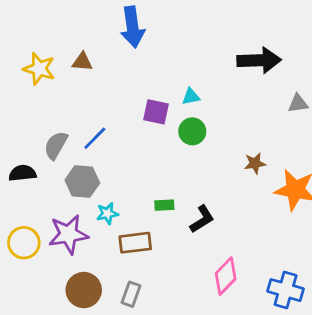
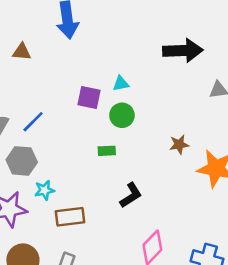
green rectangle: (164, 205) -> (107, 151), moved

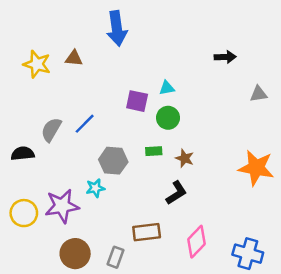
black arrow: (183, 51) -> (225, 57), size x0.6
brown star: (179, 144) -> (185, 158), moved, turned 30
gray hexagon: (22, 161) -> (113, 161), moved
brown rectangle: (70, 217) -> (147, 232), moved

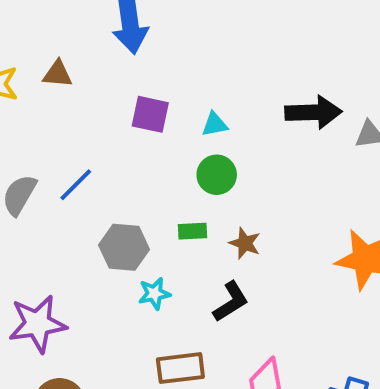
black arrow: (225, 57) -> (313, 112), moved, size x1.5
purple square: (137, 101) -> (150, 114), moved
cyan star: (95, 188) -> (154, 294), moved

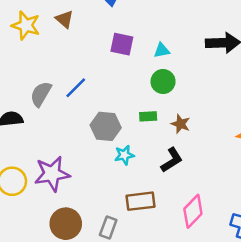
brown triangle: (58, 74) -> (64, 19), turned 36

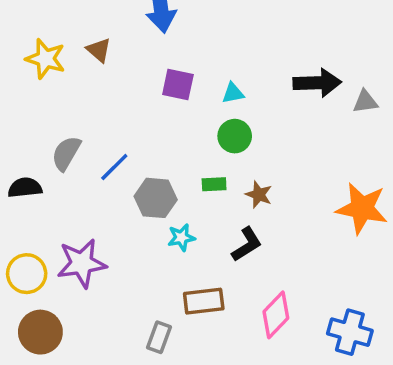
blue line: (76, 88) -> (114, 167), moved
brown circle: (66, 224) -> (40, 332), moved

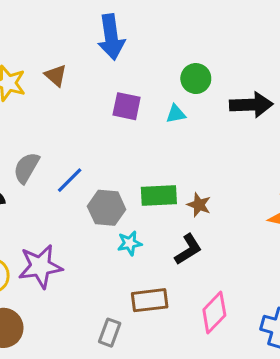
green circle: (235, 136) -> (196, 79), moved
green rectangle: (214, 184) -> (159, 196), size x1.6

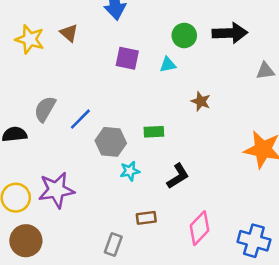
black arrow: (251, 105) -> (230, 33), moved
green rectangle: (159, 196) -> (154, 132), size x0.7
brown star: (199, 205) -> (201, 101), moved
brown rectangle: (150, 300) -> (146, 218), size x0.7

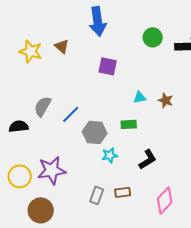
green circle: (184, 35) -> (153, 37), moved
cyan triangle: (168, 65) -> (140, 97), moved
brown circle: (26, 241) -> (41, 210), moved
gray rectangle: (113, 245) -> (97, 195), moved

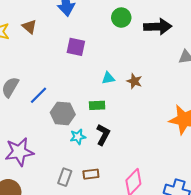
black L-shape: (148, 159) -> (103, 135), moved, turned -30

